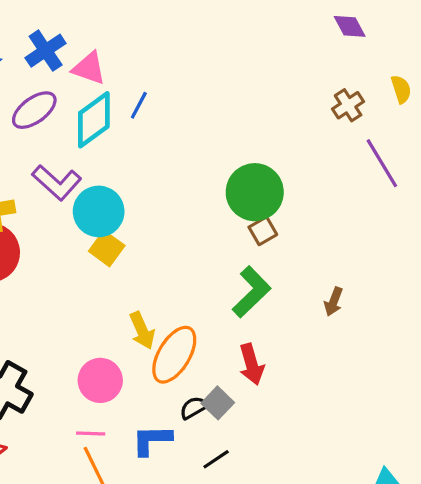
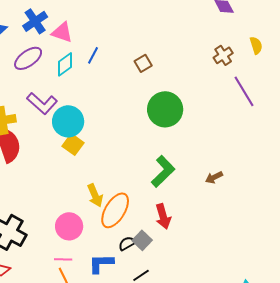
cyan diamond: (94, 120) -> (65, 64), size x0.7
brown square: (263, 231) -> (143, 63), moved
brown arrow: (334, 302) -> (214, 177), turned 42

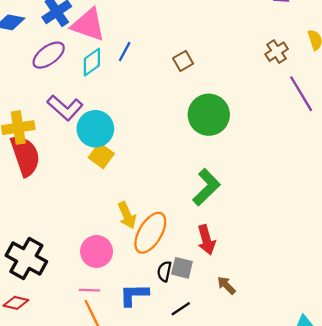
pink triangle: (62, 32) -> (88, 25), size x1.4
brown arrow: (214, 177) -> (226, 285), moved, turned 72
gray square: (142, 240) -> (182, 268), turned -30
black semicircle: (127, 243) -> (164, 271), turned -48

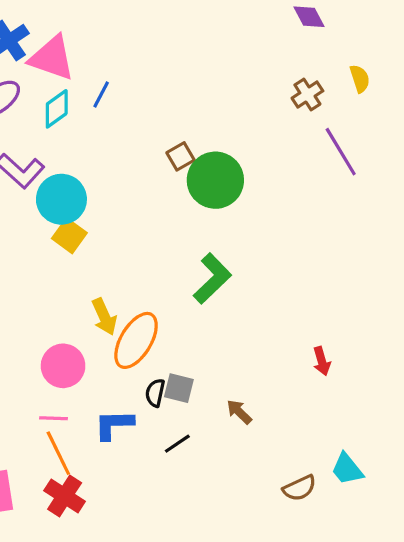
brown square: (183, 61) -> (180, 156), moved
red arrow: (206, 240) -> (322, 361), moved, size x0.7

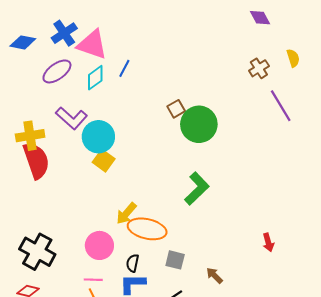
yellow arrow: (104, 317) -> (126, 213), turned 65
orange ellipse: (136, 340) -> (147, 229), turned 72
black semicircle: (155, 393) -> (133, 263), moved

